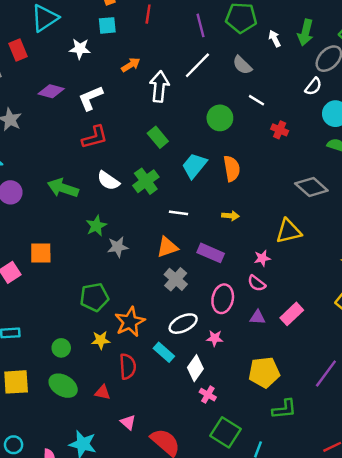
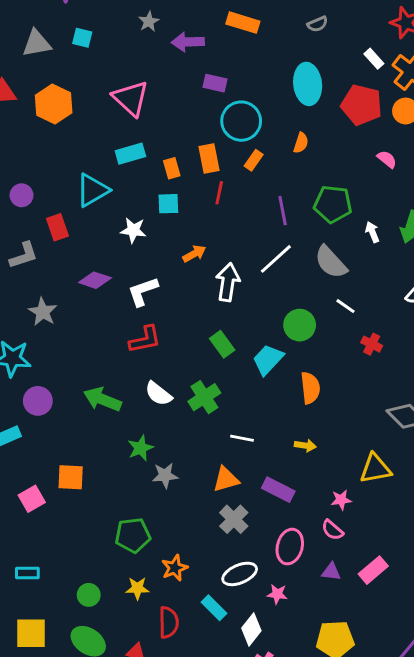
gray semicircle: (242, 65) -> (331, 262), size x1.4
cyan trapezoid: (194, 166) -> (268, 360), moved
orange star: (130, 322) -> (175, 568), size x0.7

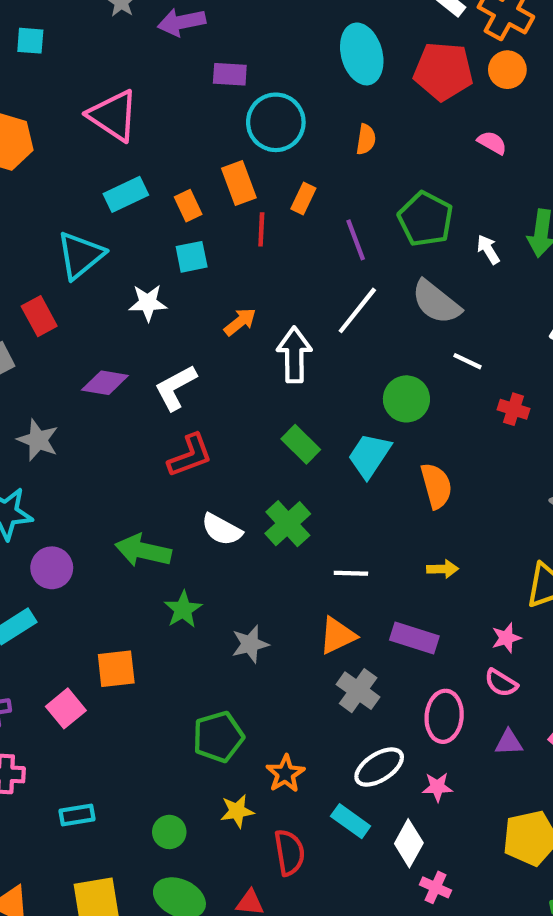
orange rectangle: (254, 160) -> (303, 199), moved
green pentagon: (333, 204) -> (426, 219), turned 30
green star: (140, 448) -> (183, 609), moved

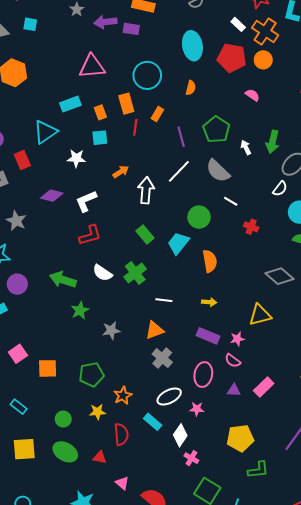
purple rectangle: (230, 74) -> (131, 29), moved
pink triangle: (113, 116) -> (92, 66), moved, turned -44
purple rectangle: (414, 638) -> (208, 336), moved
orange square: (116, 669) -> (48, 368), moved
cyan rectangle: (77, 815) -> (19, 407), turned 42

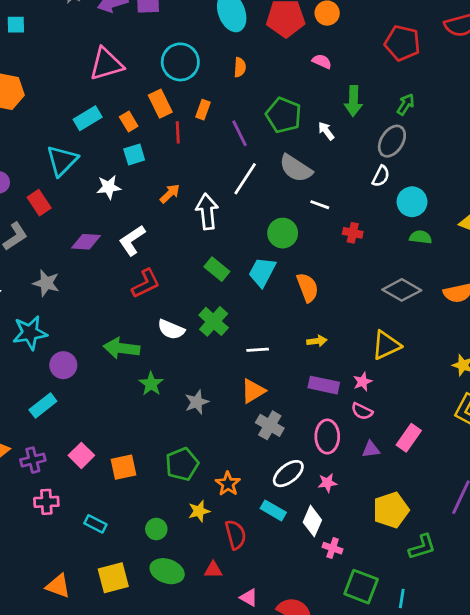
green arrow: (273, 142) -> (353, 101), moved

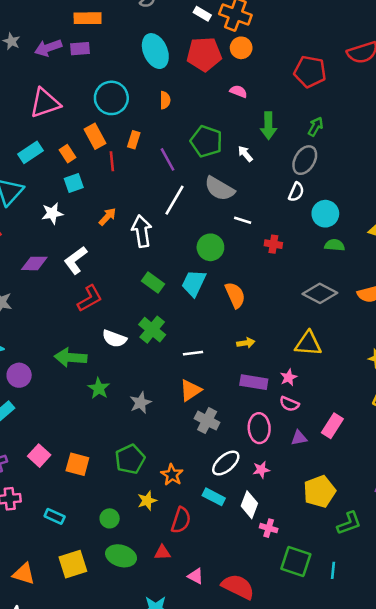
yellow triangle: (386, 345) -> (308, 344), turned 32
orange square: (123, 467) -> (77, 464), turned 30
red semicircle: (236, 535) -> (181, 520), turned 36

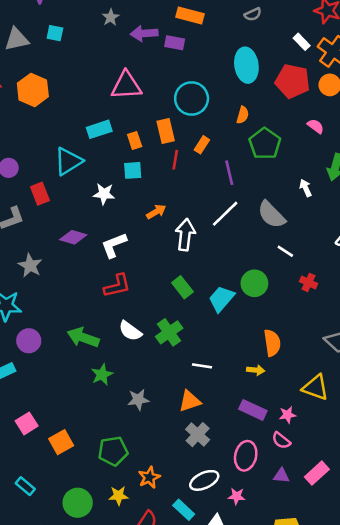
green pentagon: (206, 141) -> (265, 144), moved
green circle: (210, 247) -> (254, 283), moved
orange semicircle: (235, 295) -> (272, 343), moved
orange square: (77, 464) -> (61, 442), turned 30
green circle: (110, 518) -> (78, 503), size x1.5

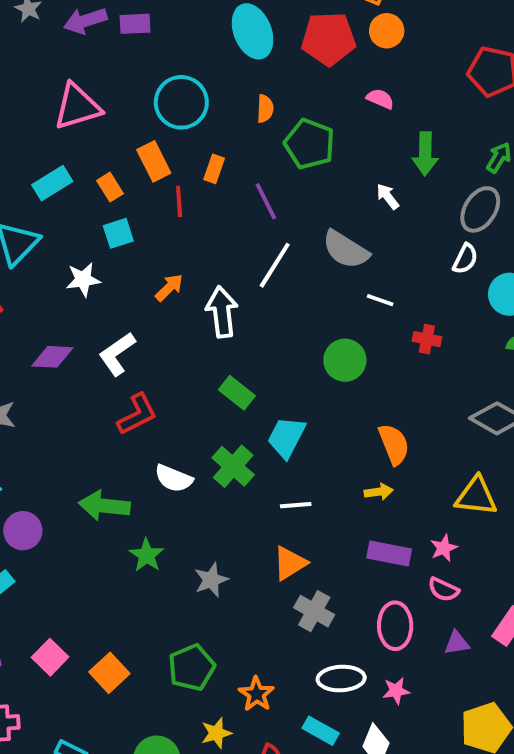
cyan trapezoid: (221, 299) -> (286, 437), moved
white ellipse: (204, 480) -> (341, 679), turned 36

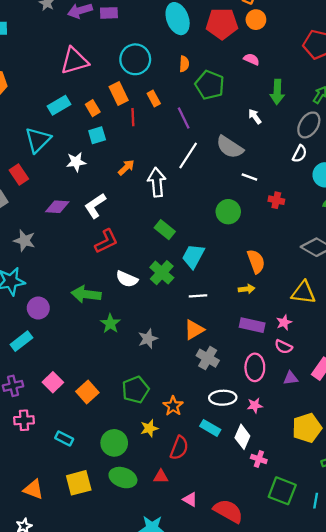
orange rectangle: (214, 169) -> (154, 99), turned -49

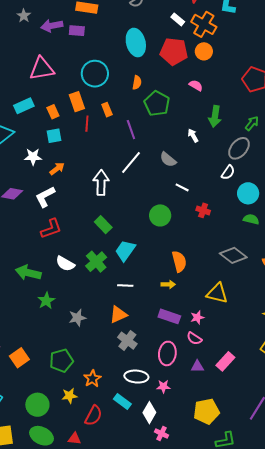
gray semicircle: (230, 147) -> (168, 159), size x0.7
orange arrow: (126, 167) -> (57, 169), moved

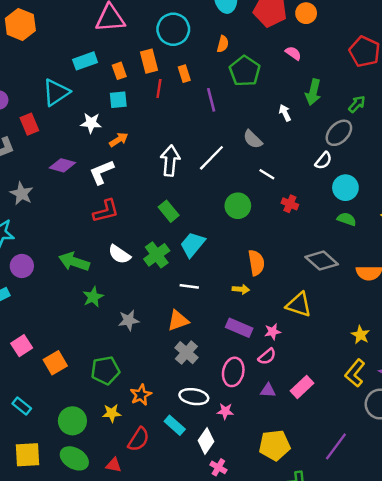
white line: (131, 163) -> (211, 158), moved
pink semicircle: (194, 338) -> (267, 356), turned -77

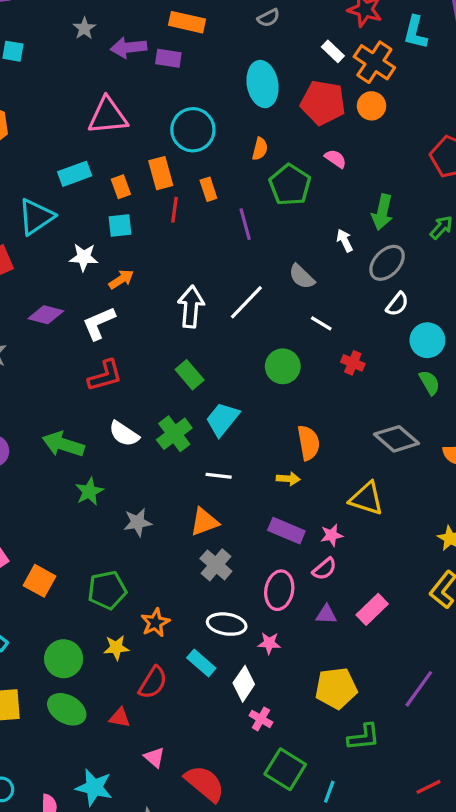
pink semicircle: (293, 53) -> (336, 159), moved
gray ellipse: (339, 133) -> (387, 263), moved
green semicircle: (347, 219) -> (429, 383), turned 42
orange square: (55, 363) -> (39, 581), turned -30

